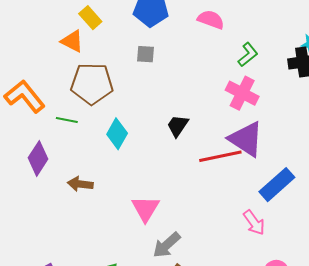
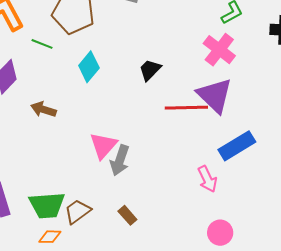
gray arrow: (167, 245) -> (120, 160), moved, turned -40

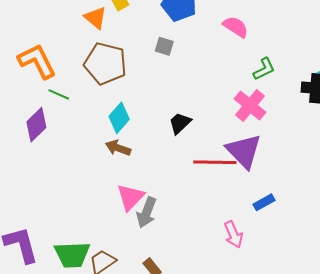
green line: (42, 44) -> (59, 94), moved
brown arrow: (43, 109) -> (118, 148), moved
blue rectangle: (237, 146) -> (264, 202), size x0.6

